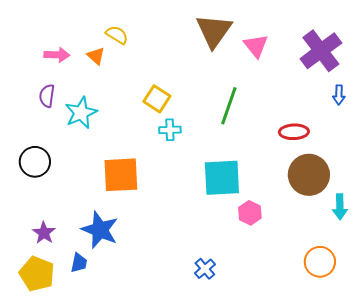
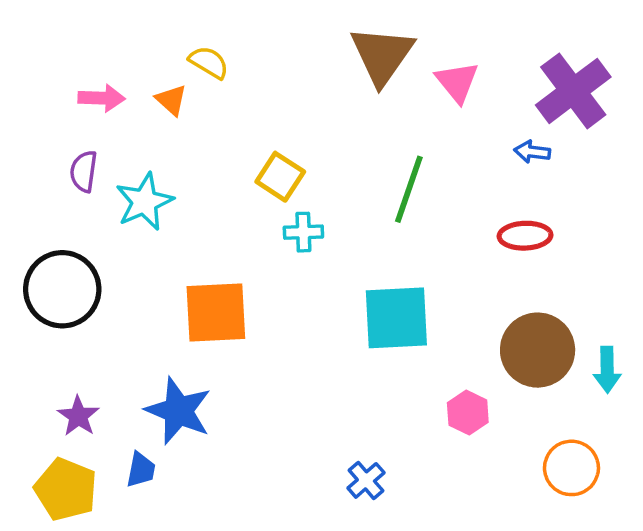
blue arrow: (339, 95) -> (532, 152), moved, turned 96
black circle: (35, 162) -> (62, 289), size x1.4
brown circle: (309, 175) -> (538, 350), moved
pink hexagon: (250, 213) -> (468, 413), moved

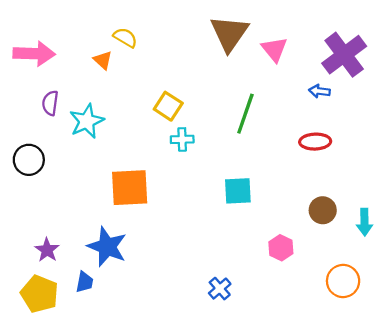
pink arrow: (102, 98) -> (34, 54), moved, size x1.5
black circle: (62, 289) -> (29, 160), moved, size x0.7
cyan square: (396, 318) -> (238, 191), size x0.7
brown circle: (538, 350) -> (323, 210), size x0.6

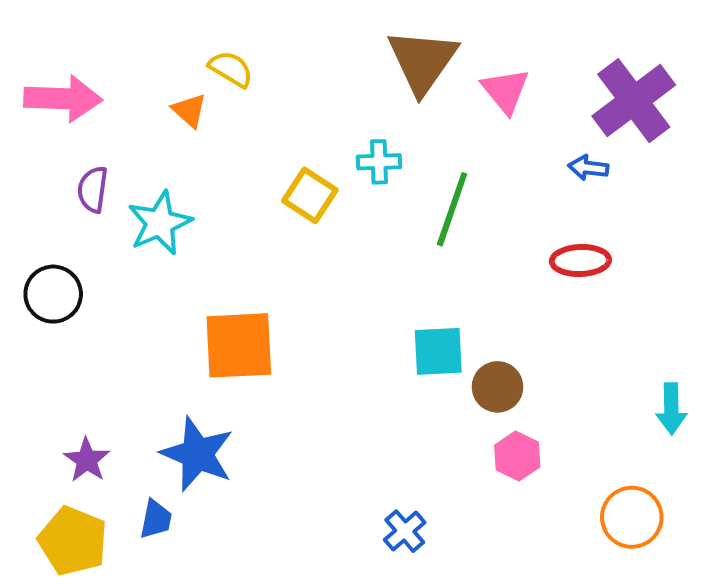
cyan cross: (182, 139) -> (379, 162), moved
brown circle: (323, 210) -> (497, 387), moved

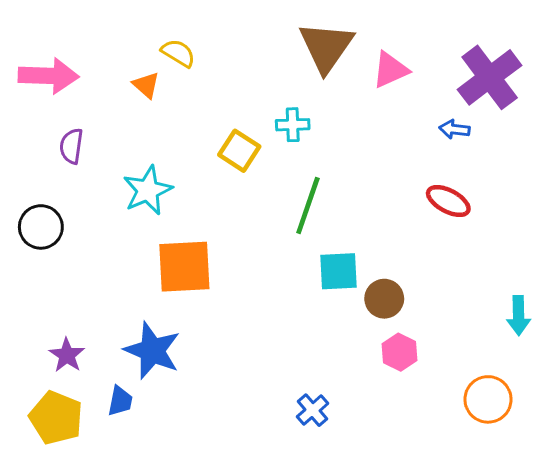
pink triangle: (505, 91) -> (390, 70), turned 45
green line: (452, 209) -> (308, 206), moved
cyan star: (160, 223) -> (148, 190), moved
red ellipse: (580, 261) -> (448, 201), turned 30

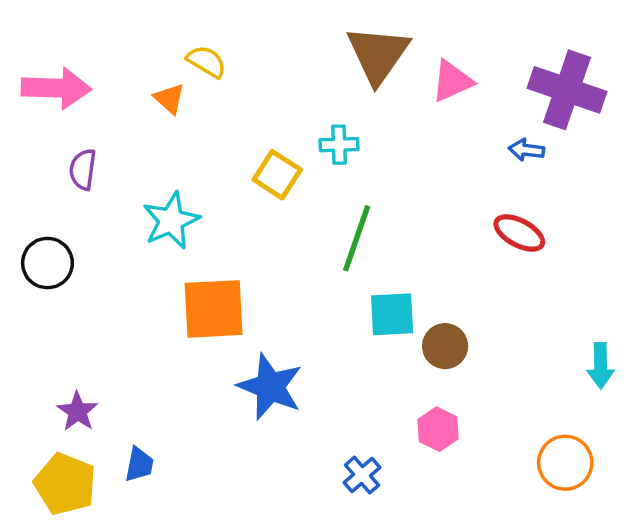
purple cross: (490, 77) -> (567, 90), turned -34
blue star: (152, 351) -> (270, 387), moved
pink hexagon: (399, 352) -> (438, 429), moved

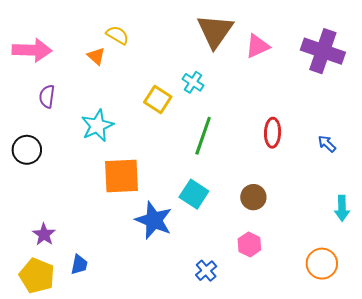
cyan cross: (339, 145) -> (193, 82), turned 35
blue arrow: (526, 150) -> (327, 144), moved, turned 36
red ellipse: (519, 233) -> (273, 133), moved, turned 64
cyan square: (392, 314) -> (194, 194), moved, turned 36

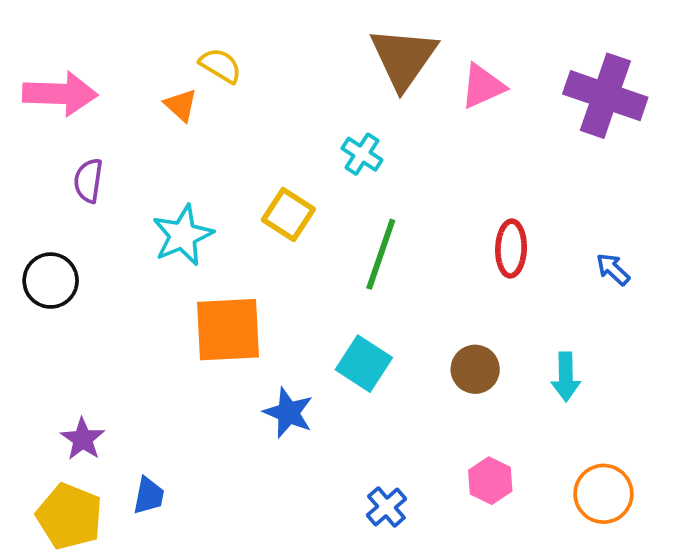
yellow square: (158, 99) -> (288, 215), moved
cyan arrow: (342, 208) -> (566, 377), moved
blue star: (154, 220) -> (288, 413), size x0.7
pink hexagon: (249, 244) -> (490, 481), moved

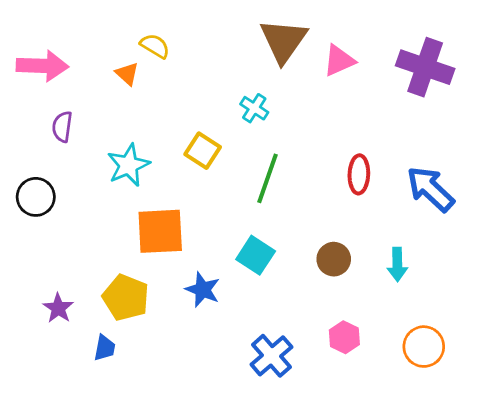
blue arrow: (613, 269) -> (430, 189), size x2.0
blue cross: (386, 507) -> (271, 356), size x1.5
yellow pentagon: (69, 516) -> (126, 298), moved

